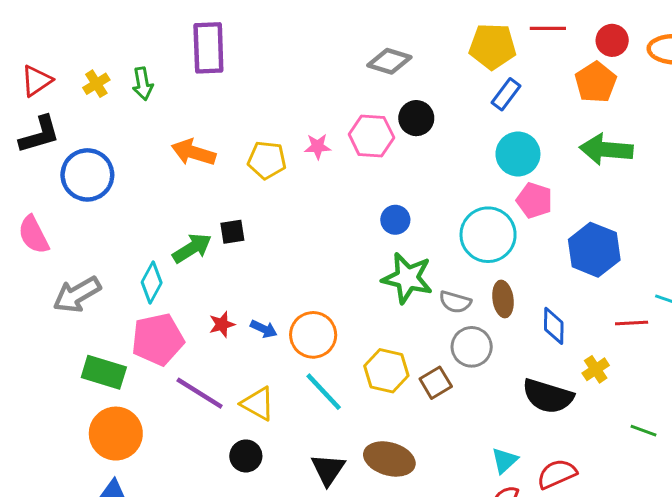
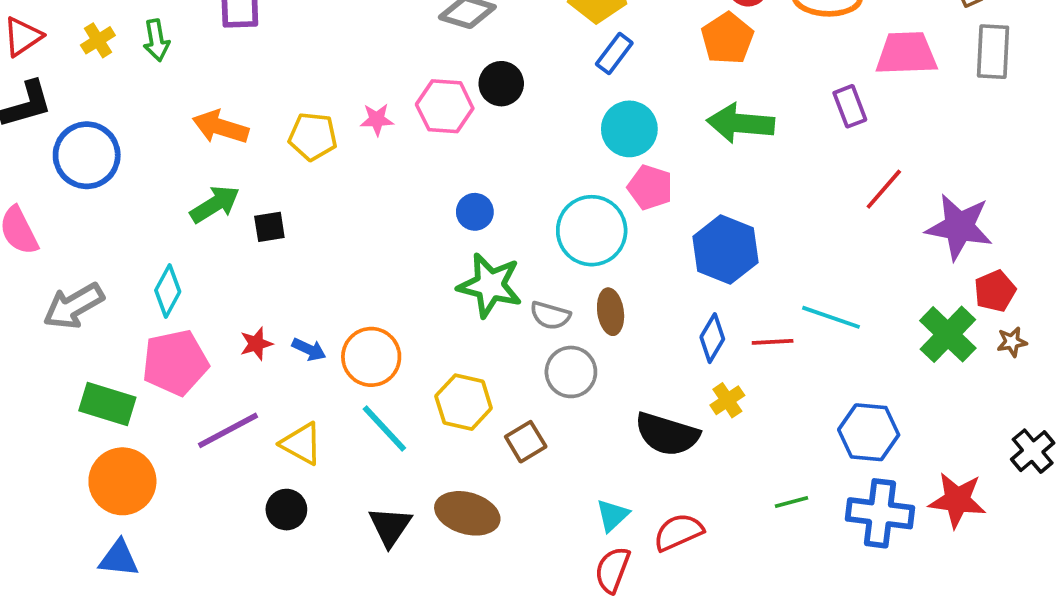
green arrow: (192, 248) -> (215, 204), moved
blue diamond: (554, 326) -> (712, 338), moved, turned 30
brown square: (436, 383) -> (526, 442), moved
purple line: (200, 393) -> (228, 430), turned -60
green line: (644, 431) -> (791, 502), moved, turned -35

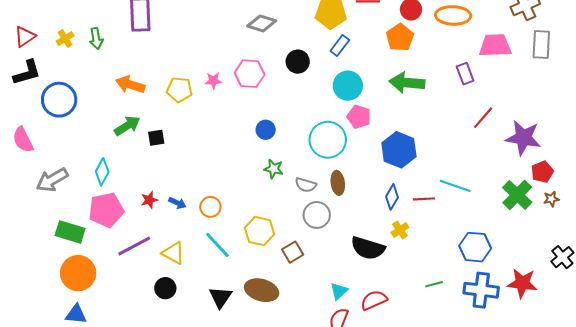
black circle: (501, 84) -> (298, 62), moved
green star: (490, 285) -> (274, 169), size x0.6
orange circle: (371, 357) -> (210, 207), size x0.7

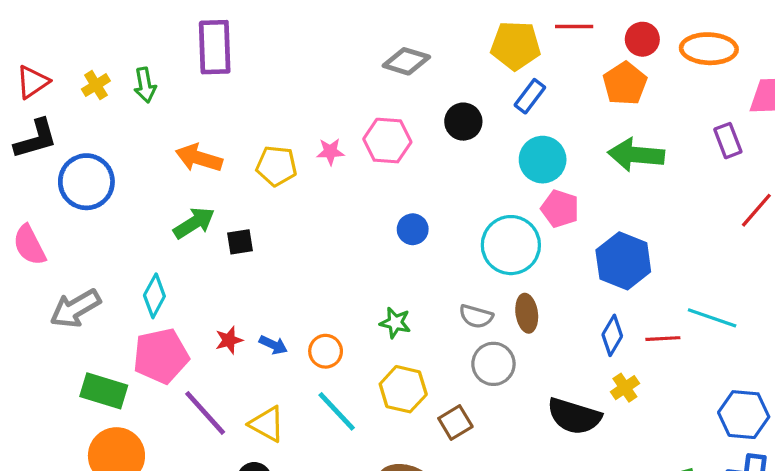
green star: (274, 169) -> (395, 323), moved
purple line: (134, 246) -> (205, 413), turned 76

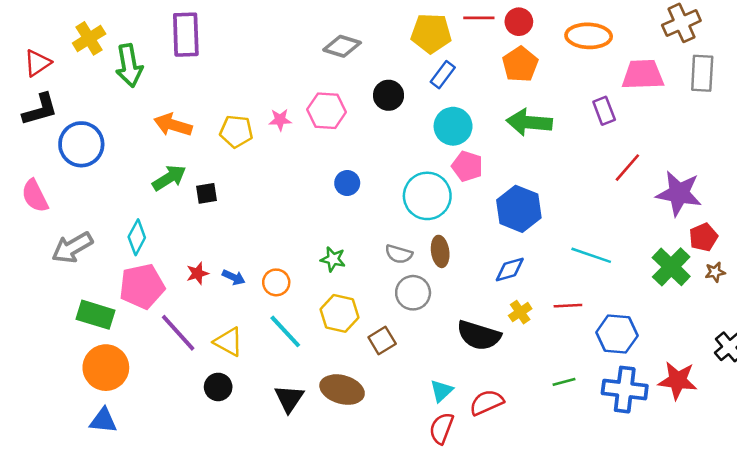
red circle: (642, 39) -> (519, 22), moved
yellow cross: (96, 85) -> (89, 38), moved, size x1.4
green arrow: (145, 85) -> (129, 66), size x1.5
blue diamond: (612, 335) -> (510, 269), turned 44
red line: (663, 339) -> (568, 306), moved

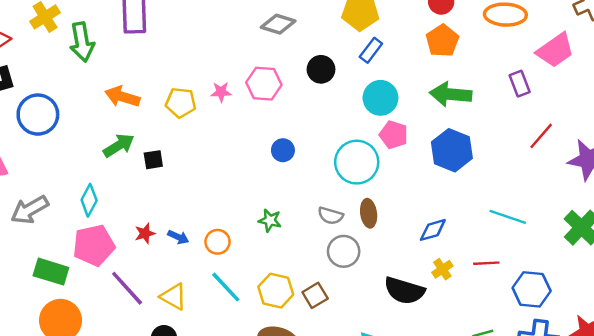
pink trapezoid: (643, 75) -> (555, 50), turned 147
blue hexagon: (519, 209) -> (452, 150), moved
yellow hexagon: (339, 313) -> (276, 291), moved

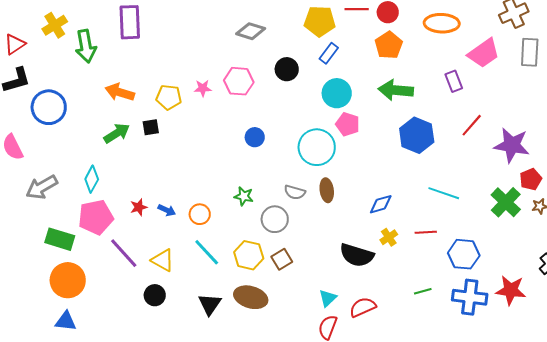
blue hexagon: (452, 150) -> (417, 135), moved
black square: (153, 160) -> (151, 127), moved
gray circle: (344, 251) -> (275, 219), moved

